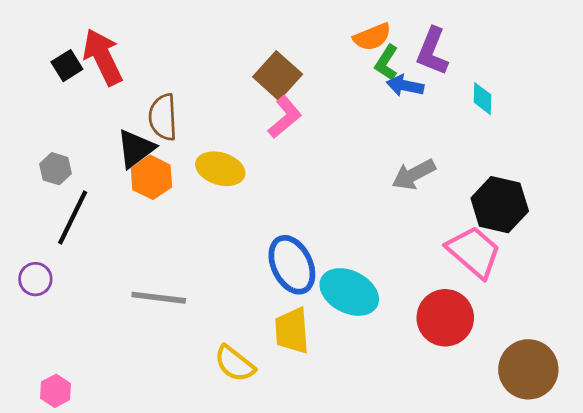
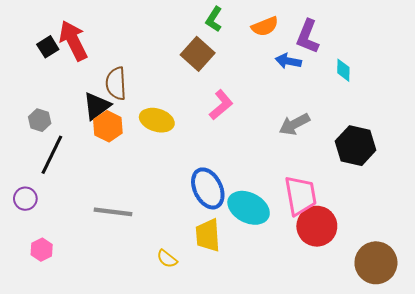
green L-shape: (386, 63) -> (214, 19), moved
pink L-shape: (285, 117) -> (221, 105), moved
pink trapezoid: (474, 252) -> (301, 196), moved, turned 39
yellow semicircle: (235, 364) -> (167, 259), size x0.7
pink hexagon: (55, 391) -> (42, 250), moved

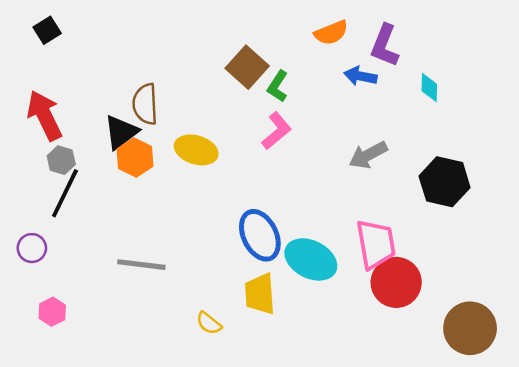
green L-shape: (214, 19) -> (278, 86), moved
red arrow: (73, 41) -> (45, 116), moved
black square: (48, 47) -> (47, 30), moved
gray hexagon: (40, 120) -> (61, 160), moved

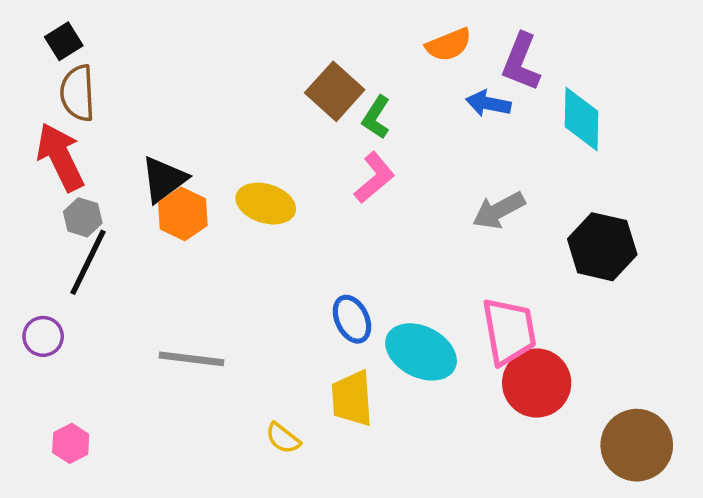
cyan diamond: (429, 88) -> (582, 119), size x1.6
brown semicircle: (145, 104) -> (78, 93), moved
blue ellipse: (260, 235) -> (352, 319), size x0.7
pink hexagon: (52, 312) -> (71, 443), moved

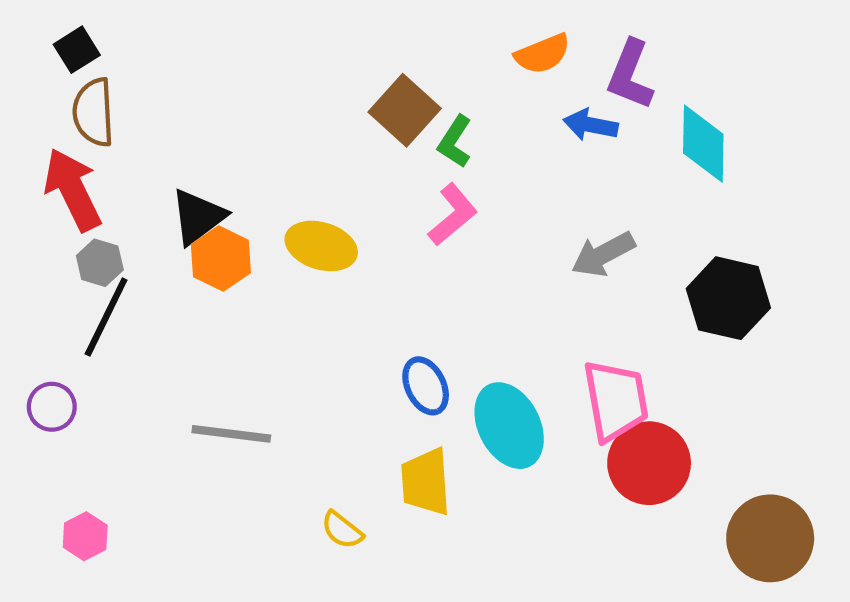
cyan ellipse: (421, 352) -> (509, 426), turned 36

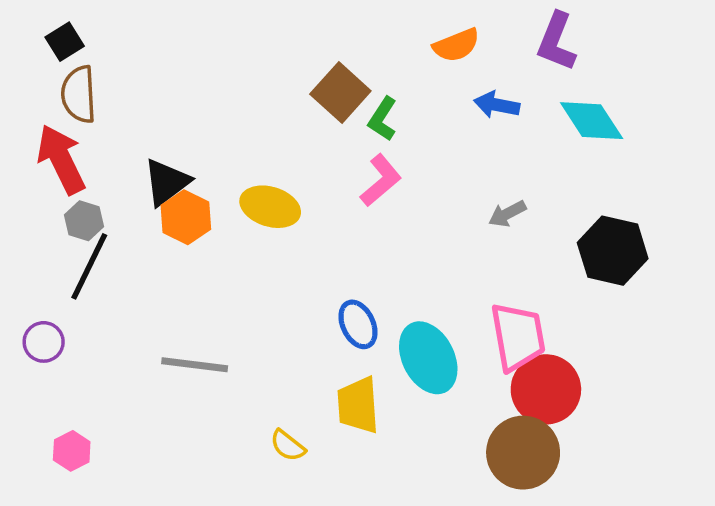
purple L-shape: (630, 75) -> (556, 42), moved
cyan diamond: (703, 144) -> (592, 121), turned -34
gray arrow: (603, 254) -> (507, 214), size x0.7
brown circle: (770, 538) -> (523, 453), moved

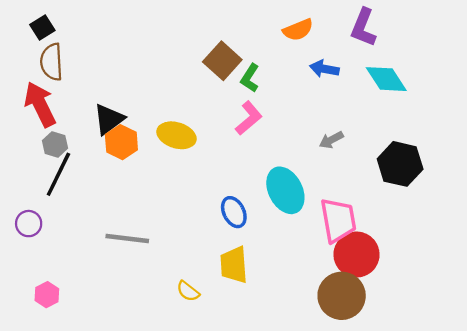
cyan ellipse: (428, 358) -> (285, 190), moved

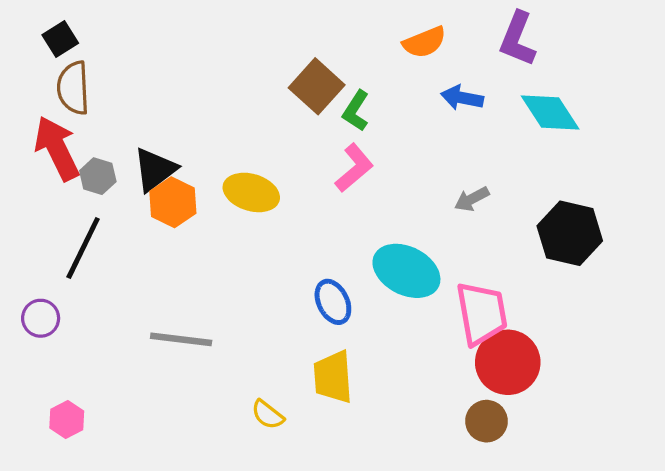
gray hexagon: (55, 144) -> (98, 176), moved
cyan ellipse: (285, 190) -> (406, 271), turned -36
brown circle: (342, 296) -> (486, 421), size x0.6

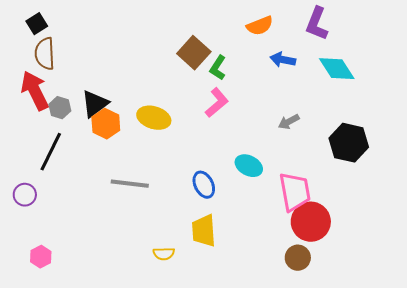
cyan ellipse: (406, 271) -> (249, 166), size x0.7
gray line: (181, 339) -> (130, 184), moved
yellow semicircle: (268, 415) -> (164, 254), turned -40

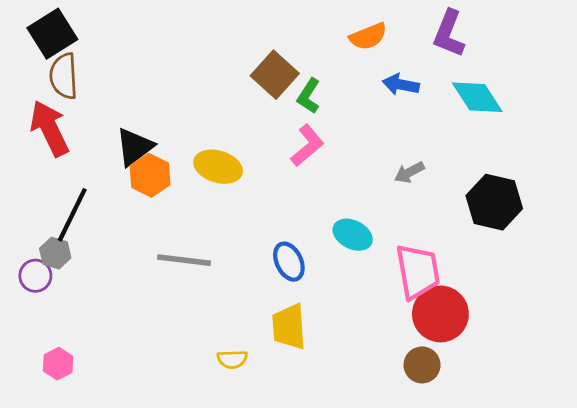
black square: (37, 24) -> (52, 34), size x1.6
gray hexagon: (60, 108) -> (55, 253), moved

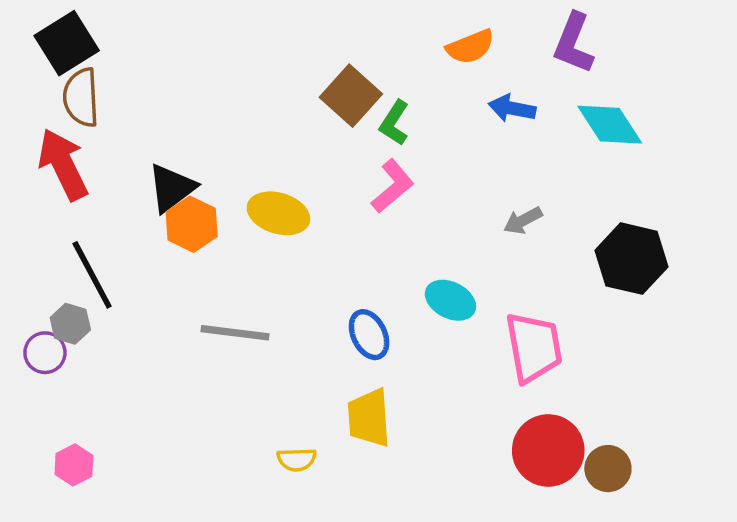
black line: (72, 215) -> (92, 275), turned -54
red circle: (440, 314) -> (548, 450), moved
brown circle: (422, 365) -> (608, 469), moved

